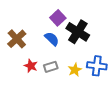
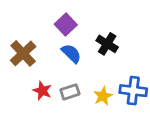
purple square: (58, 18) -> (66, 25), moved
black cross: (78, 32) -> (107, 44), size x0.7

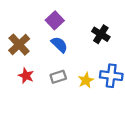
black cross: (107, 44) -> (101, 34), moved
red star: (42, 91) -> (26, 76), moved

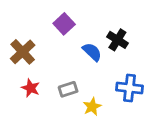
blue semicircle: (59, 45) -> (92, 52), moved
yellow star: (86, 80) -> (92, 107), moved

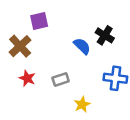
purple square: (64, 24) -> (39, 21), moved, turned 30
yellow star: (92, 107) -> (82, 104), moved

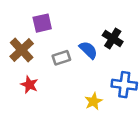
gray rectangle: (61, 79) -> (61, 58), moved
yellow star: (82, 104) -> (93, 101), moved

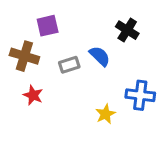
black cross: (113, 38) -> (127, 30), moved
brown cross: (22, 50) -> (24, 56), turned -30

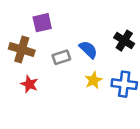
black cross: (127, 30) -> (124, 41), moved
yellow star: (105, 114) -> (93, 80), moved

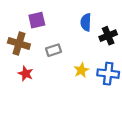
black cross: (124, 41) -> (108, 36), turned 36
blue semicircle: (88, 50) -> (86, 22), moved, turned -132

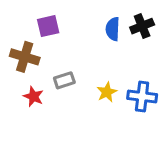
black cross: (108, 36) -> (142, 26), moved
gray rectangle: (54, 50) -> (64, 80), moved

